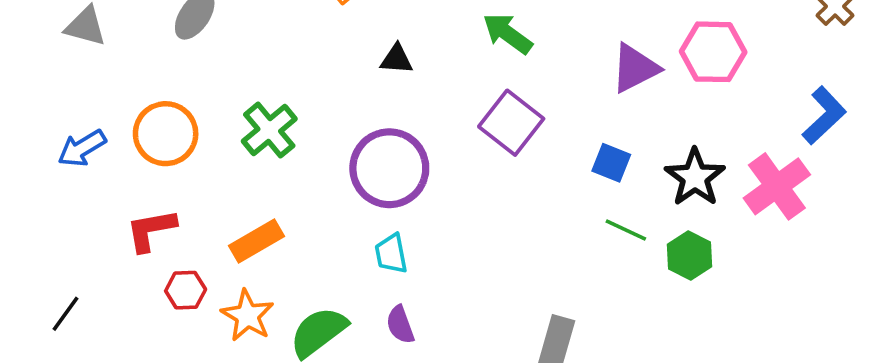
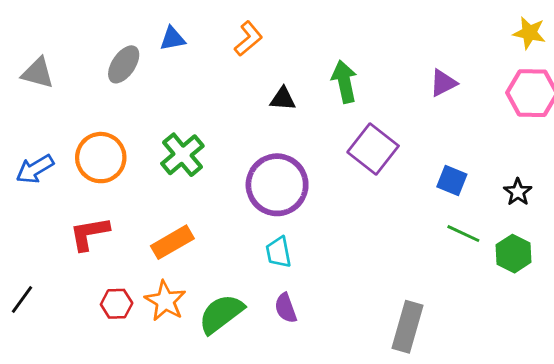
green arrow: (508, 34) -> (344, 82), moved, turned 42
purple triangle: (635, 68) -> (443, 83), moved, size x0.7
black star: (695, 177) -> (518, 192), size x0.6
red hexagon: (186, 290) -> (117, 304), moved

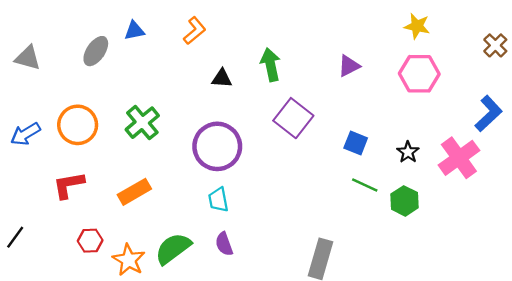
orange star: (165, 301) -> (129, 260), moved

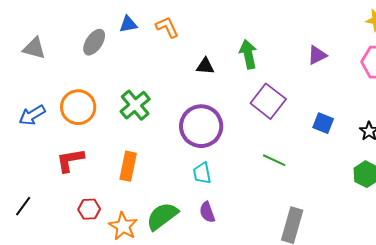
orange L-shape: (195, 31) -> (167, 27), moved, turned -75
green line: (365, 185) -> (274, 160), moved
orange rectangle: (134, 192) -> (128, 166), turned -48

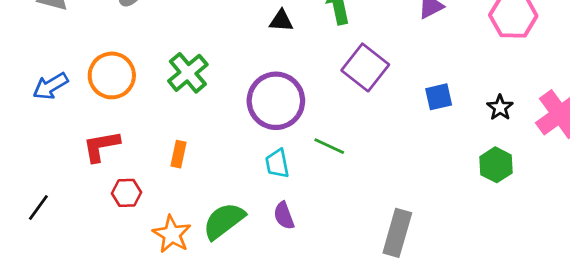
blue square: (323, 123) -> (439, 97), turned -35
green line: (274, 160) -> (329, 146), moved
orange rectangle: (128, 166) -> (179, 154), size x0.7
red hexagon: (89, 209) -> (126, 193), moved

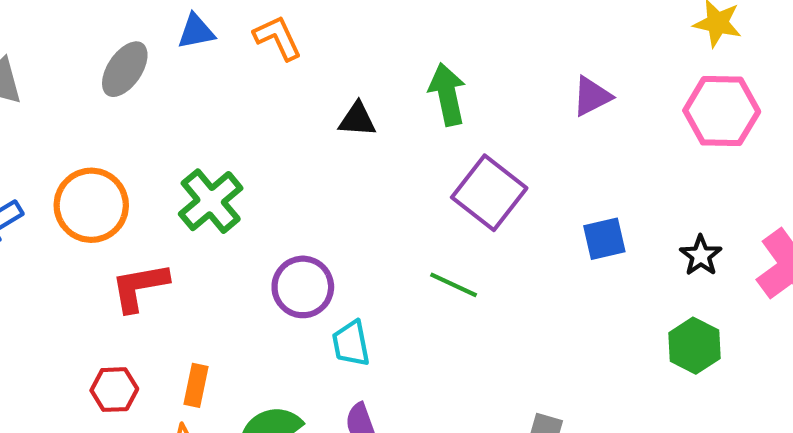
purple circle: (276, 101) -> (303, 287), moved, size x0.7
red L-shape: (101, 146) -> (139, 287), moved
green line: (329, 146) -> (454, 285), moved
orange rectangle: (179, 154) -> (196, 385), moved

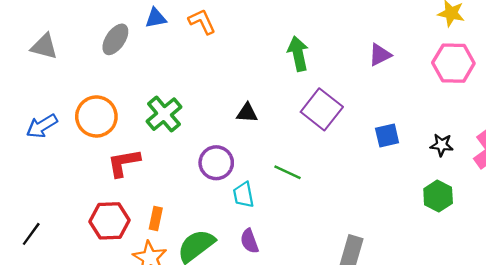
black triangle: (357, 119) -> (247, 113), moved
black star: (701, 256) -> (442, 145), turned -30
green line: (454, 285) -> (287, 172), moved
red hexagon: (114, 390) -> (109, 221), size x1.5

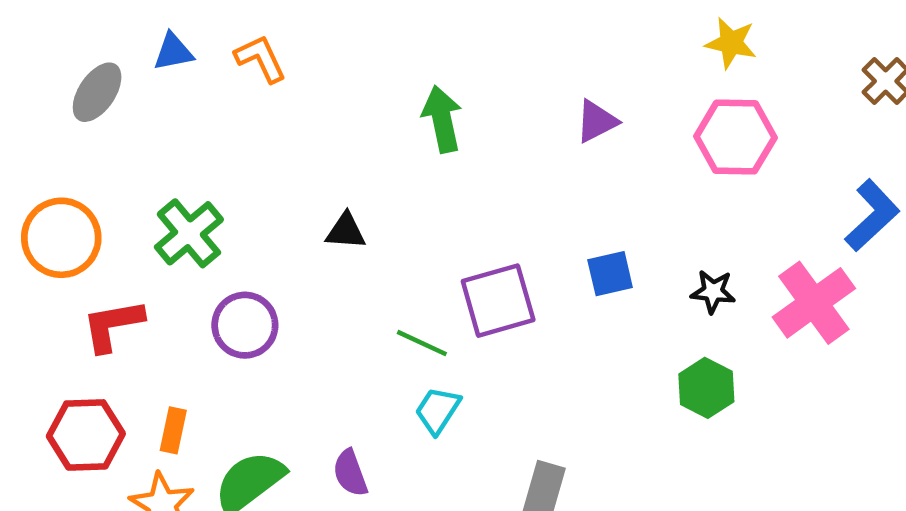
purple square: (322, 109) -> (498, 301), moved, turned 36
purple circle: (216, 163) -> (245, 325), moved
cyan trapezoid: (244, 195) -> (438, 410), moved, turned 44

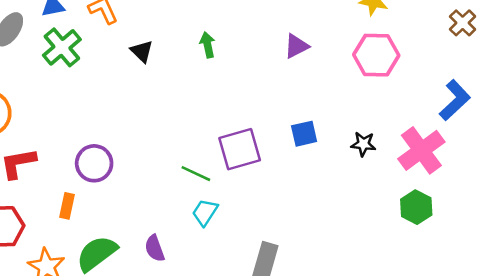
green arrow: (442, 119) -> (207, 45), size x0.7
black triangle: (346, 231) -> (142, 51), moved, turned 40
green cross: (189, 233) -> (62, 47), moved
green hexagon: (706, 388) -> (416, 207), moved
orange rectangle: (173, 430) -> (67, 206), moved

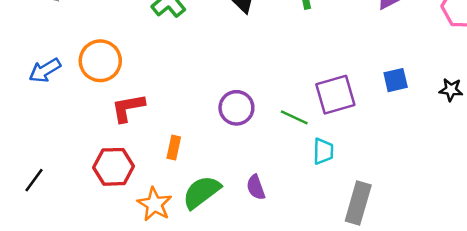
purple circle: (94, 163) -> (236, 108), moved
cyan trapezoid: (205, 212) -> (323, 151), moved, turned 148

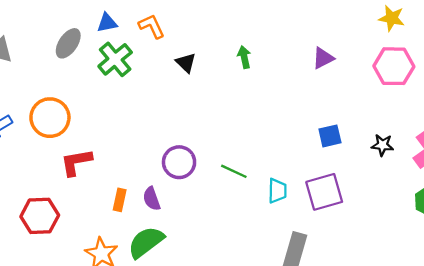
purple square: (335, 95) -> (324, 192), moved
cyan trapezoid: (323, 151) -> (277, 191), moved
red hexagon: (114, 167) -> (40, 216), moved
purple semicircle: (256, 187) -> (152, 199), moved

